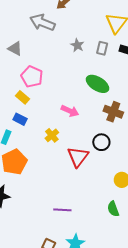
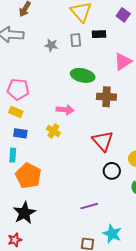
yellow cross: (52, 135) -> (53, 131), moved
black circle: (101, 142) -> (112, 171), moved
red triangle: (78, 157) -> (103, 141), moved

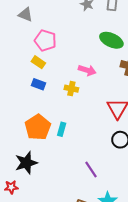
yellow cross: (53, 131) -> (71, 89), turned -32
cyan rectangle: (13, 155) -> (62, 129), moved
purple line: (89, 206) -> (91, 169), turned 60

